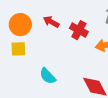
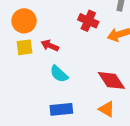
red arrow: (51, 22) -> (50, 46), moved

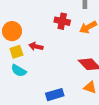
cyan semicircle: (59, 74) -> (19, 71), moved

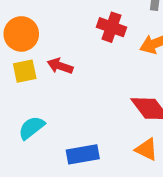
cyan semicircle: (19, 71) -> (32, 128), moved, turned 105

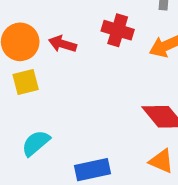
red arrow: (60, 66) -> (63, 44), moved

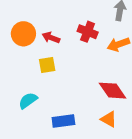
yellow square: (26, 82) -> (47, 65), moved

